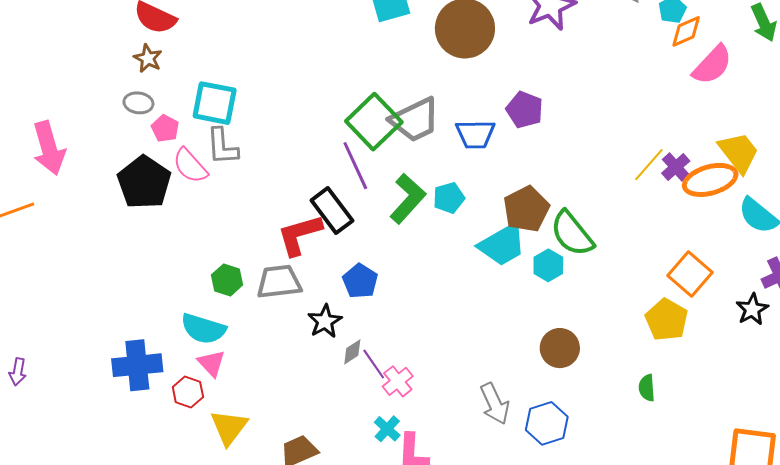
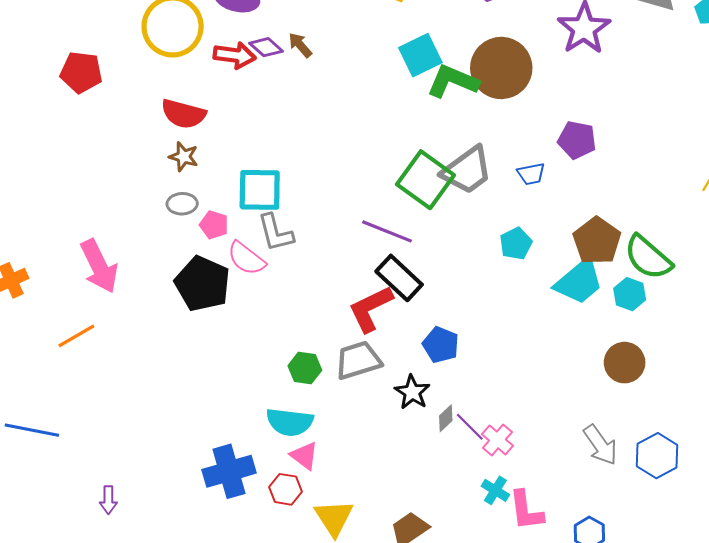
blue trapezoid: (475, 134) -> (531, 174), size x0.7
purple line: (355, 166) -> (387, 231), moved, turned -33
green L-shape: (408, 199) -> (453, 81), moved, turned -99
brown circle: (560, 348) -> (625, 363), moved

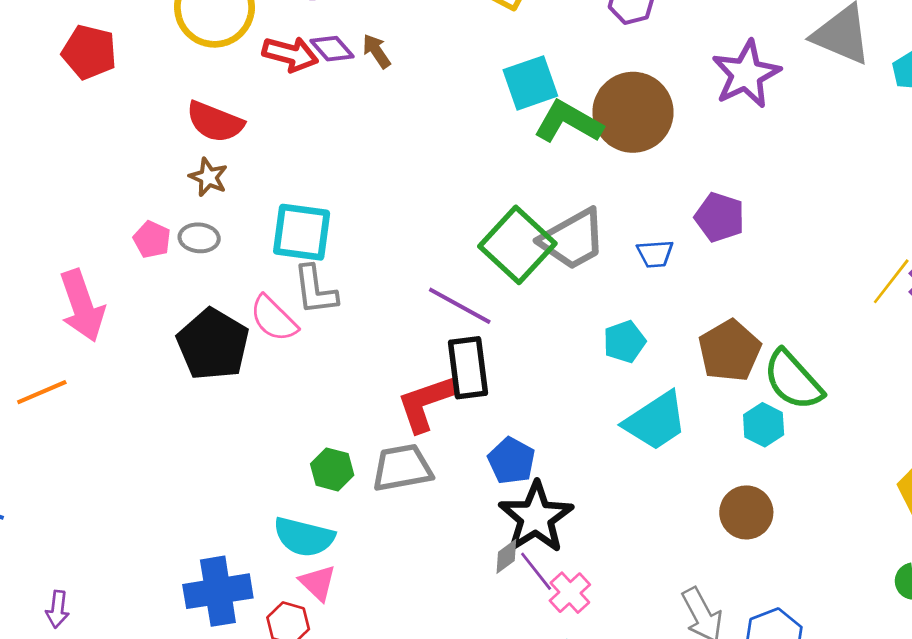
pink pentagon: (214, 225) -> (152, 239), moved
black rectangle: (399, 278) -> (468, 368), turned 33
cyan trapezoid: (579, 282) -> (656, 421), moved
black star: (412, 392) -> (536, 517), moved, size x1.6

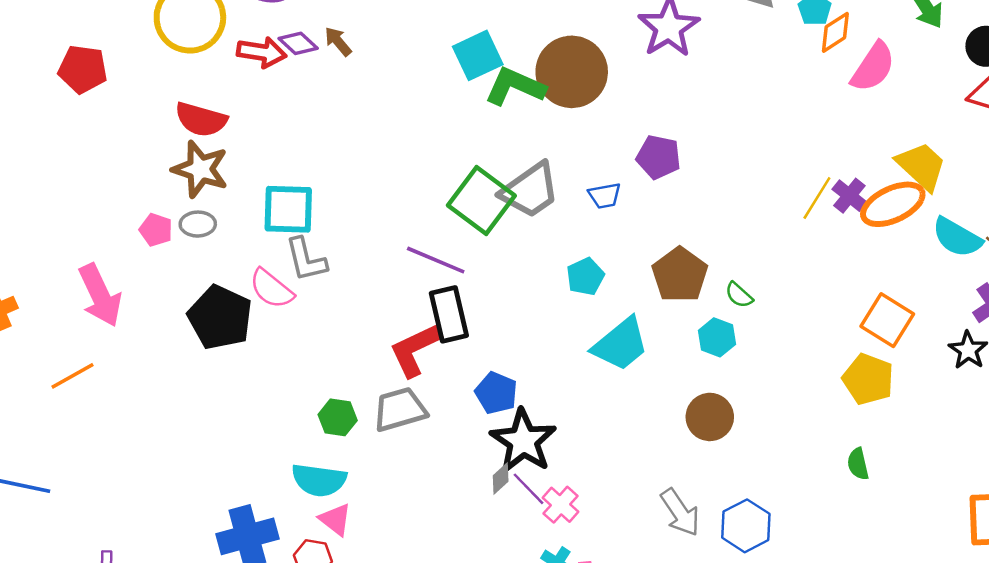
brown star: (208, 177) -> (200, 169), size x1.6
green semicircle: (793, 380) -> (739, 295), size x0.5

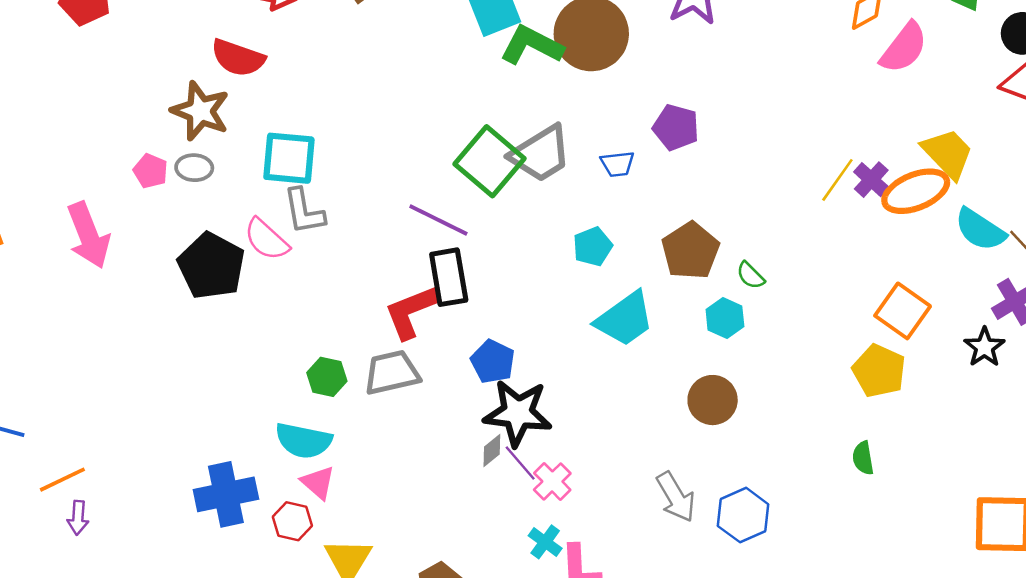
red semicircle: (201, 119) -> (238, 58), moved
orange line: (72, 376) -> (62, 480), moved
black star: (523, 441) -> (518, 413), turned -30

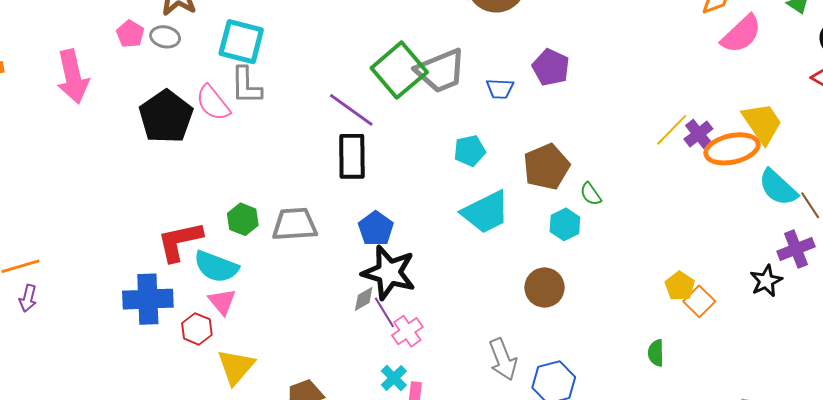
red L-shape: (411, 311) -> (180, 241), moved
orange square: (903, 311) -> (699, 301), moved, size x0.7
yellow pentagon: (879, 371) -> (680, 286), size x0.7

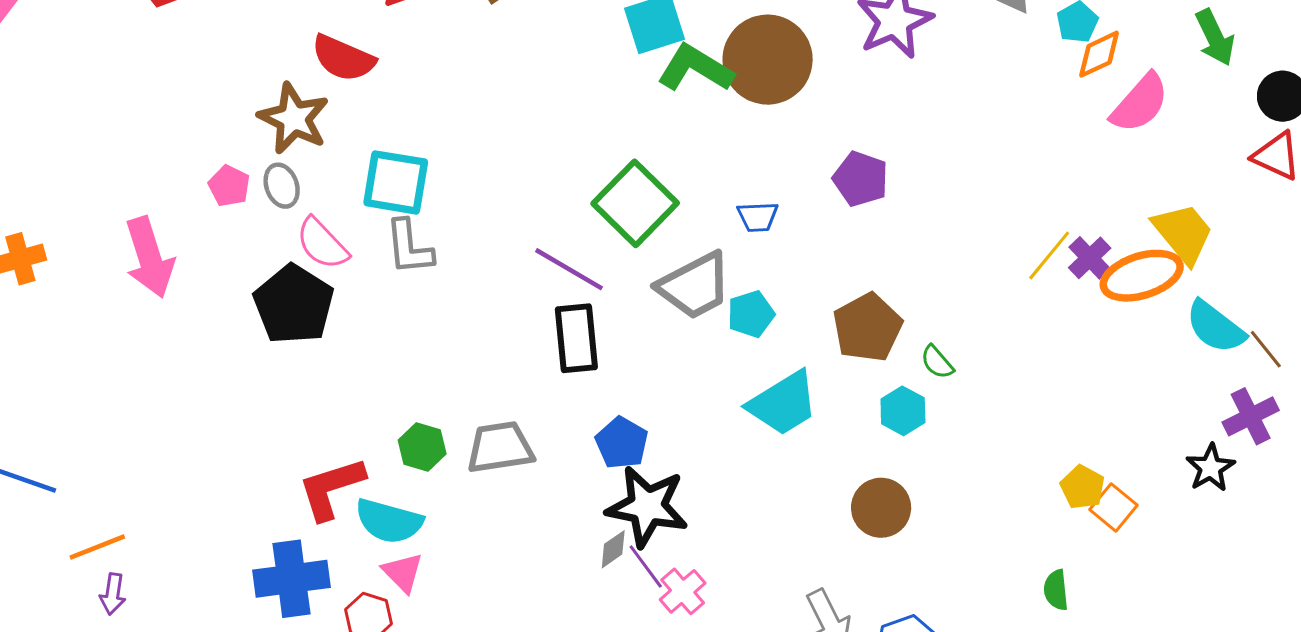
gray ellipse: (165, 37) -> (282, 186), turned 64
gray trapezoid: (441, 71) -> (695, 286), moved
blue trapezoid: (500, 89) -> (758, 217), moved
pink semicircle: (213, 103) -> (322, 244), moved

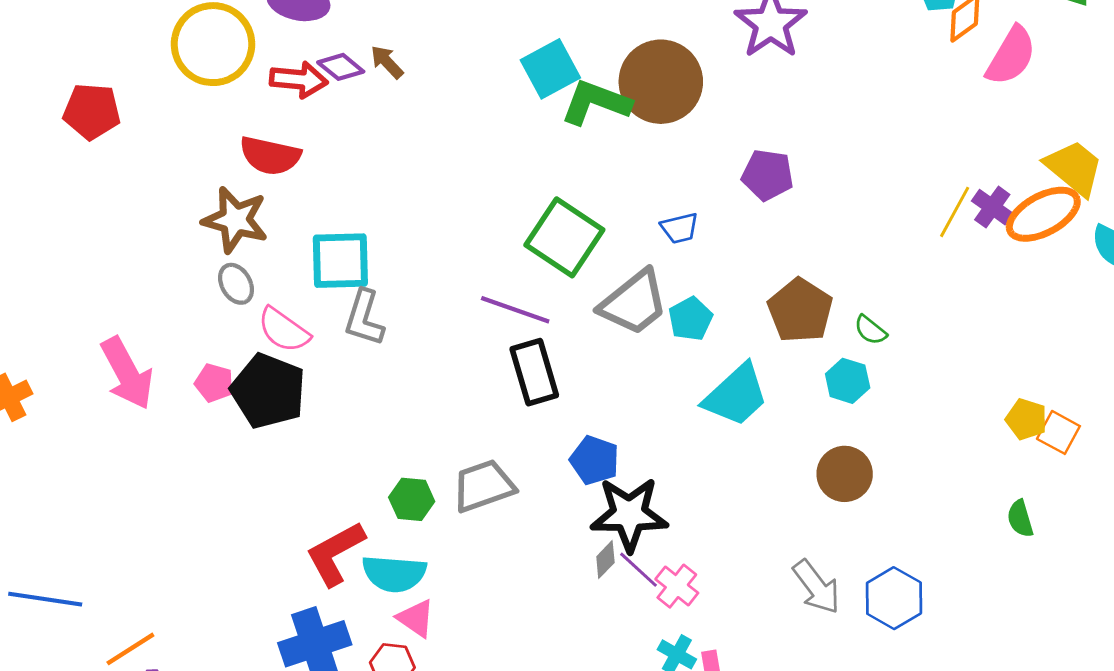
pink pentagon: (229, 186) -> (214, 383), moved
gray L-shape: (409, 247) -> (364, 318), turned 34

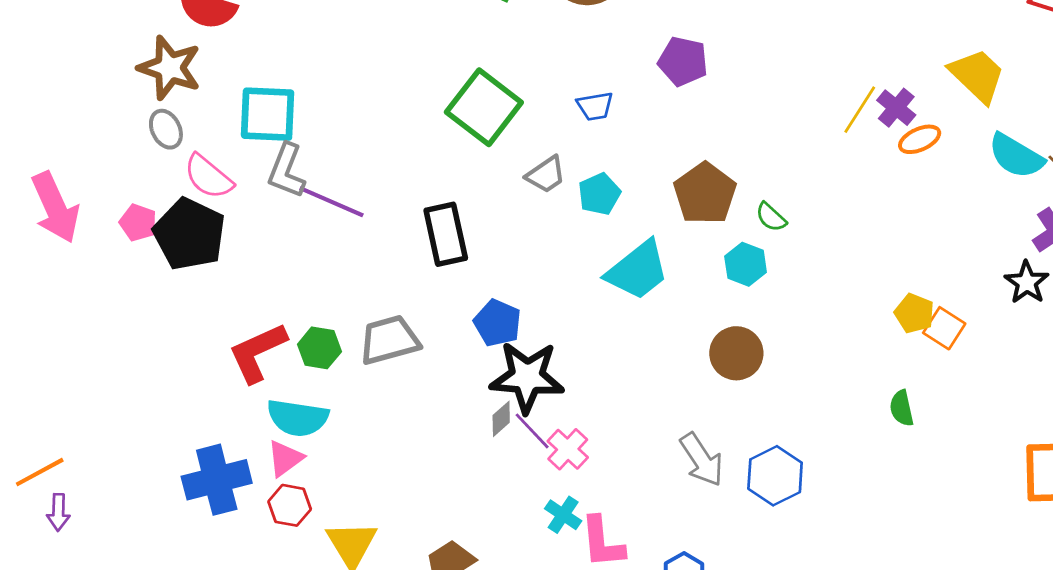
orange ellipse: (1043, 214) -> (920, 139), moved, size x0.6
gray trapezoid: (634, 303) -> (546, 175), size x0.6
purple line: (515, 310) -> (331, 202), moved
red L-shape: (335, 553) -> (258, 352), moved
pink triangle: (416, 618) -> (285, 458), moved, turned 45

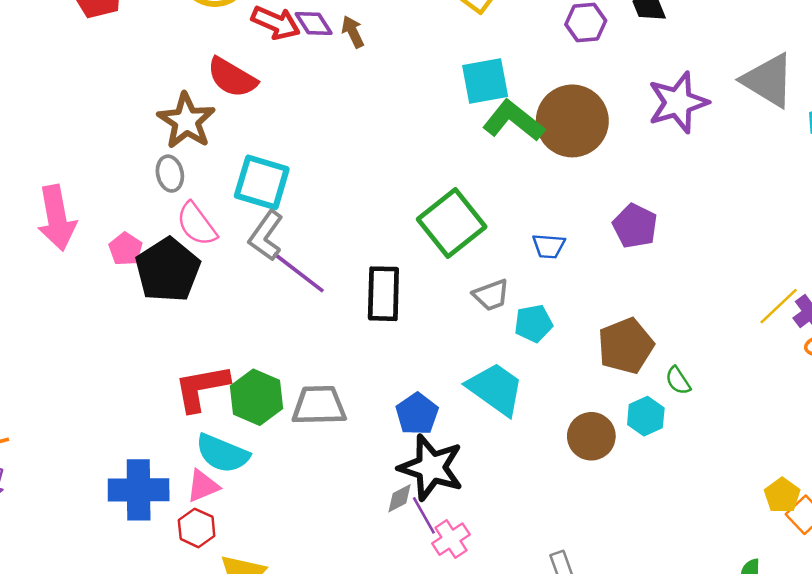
black rectangle: (446, 234) -> (383, 294), moved
cyan trapezoid: (638, 270) -> (495, 389), moved, turned -120
green hexagon: (319, 348) -> (257, 397), size x1.4
brown circle: (736, 353) -> (591, 436), moved

